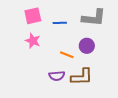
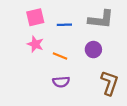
orange line: (67, 55) -> (60, 56), moved
brown L-shape: (82, 77) -> (110, 83), moved, turned -70

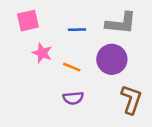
pink square: (35, 17) -> (28, 21), moved
purple circle: (93, 50) -> (112, 59), size x1.5

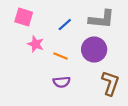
pink square: (28, 21) -> (24, 17), turned 30
blue line: (77, 30) -> (65, 25), turned -40

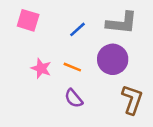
pink star: (36, 44) -> (41, 68), moved
purple semicircle: (62, 82) -> (74, 98), turned 56

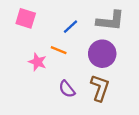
orange line: (72, 67) -> (59, 50), moved
brown L-shape: (132, 100) -> (100, 88), moved

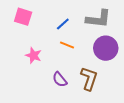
orange line: (59, 50) -> (67, 45), moved
purple circle: (102, 54) -> (106, 48), moved

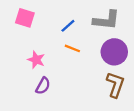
brown L-shape: (89, 78) -> (115, 85), moved
purple semicircle: (60, 80) -> (43, 86), moved, turned -112

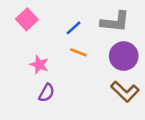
pink square: (25, 18) -> (27, 19), turned 30
brown L-shape: (115, 85) -> (125, 92), turned 115

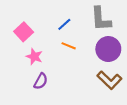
pink square: (27, 19) -> (24, 32), moved
gray L-shape: (115, 22) -> (101, 19), turned 80

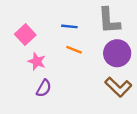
blue line: (64, 24) -> (69, 26), turned 48

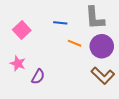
orange line: (74, 50) -> (74, 43), moved
pink star: (37, 61) -> (18, 63), moved

